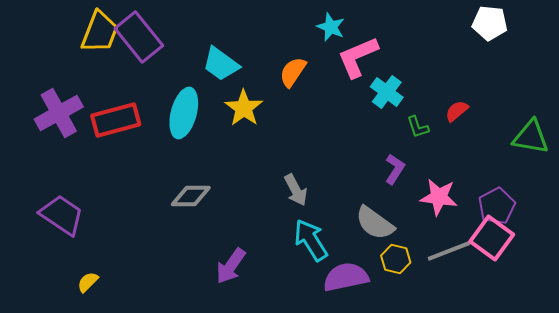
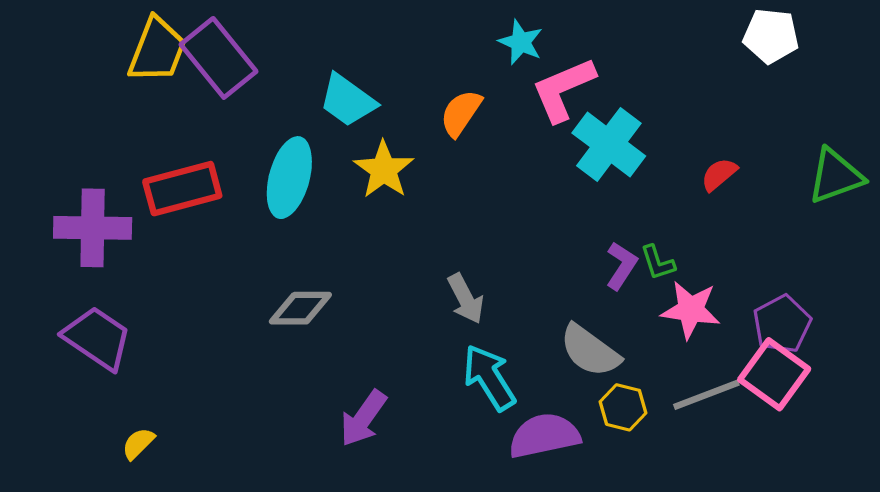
cyan cross: (387, 92) -> (609, 144), size x1.4
purple cross: (59, 113) -> (93, 228), moved, turned 30
green L-shape: (418, 127) -> (658, 263), moved
green triangle: (531, 137) -> (835, 176), moved, turned -30

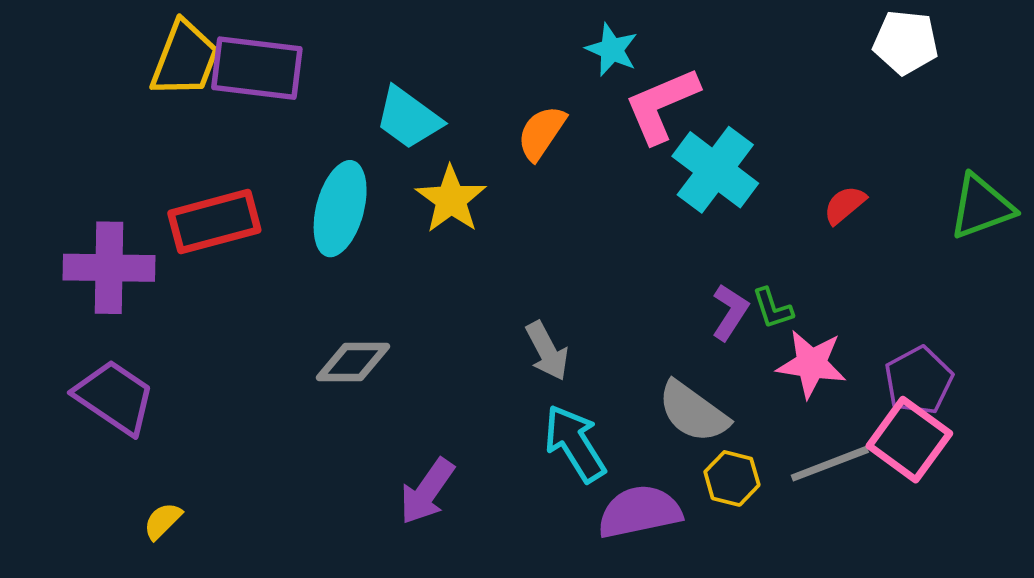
purple rectangle: (219, 58) -> (257, 68), turned -44

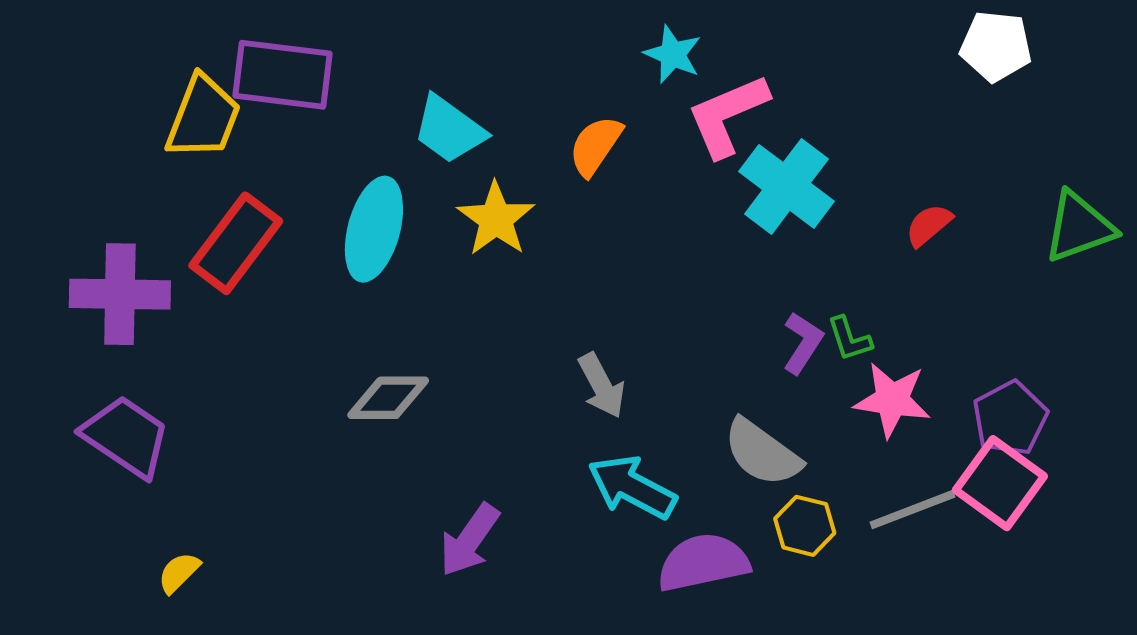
yellow trapezoid: (185, 59) -> (203, 117), moved
red rectangle: (214, 222) -> (236, 243), turned -38
cyan arrow: (575, 443) -> (632, 487), turned -30

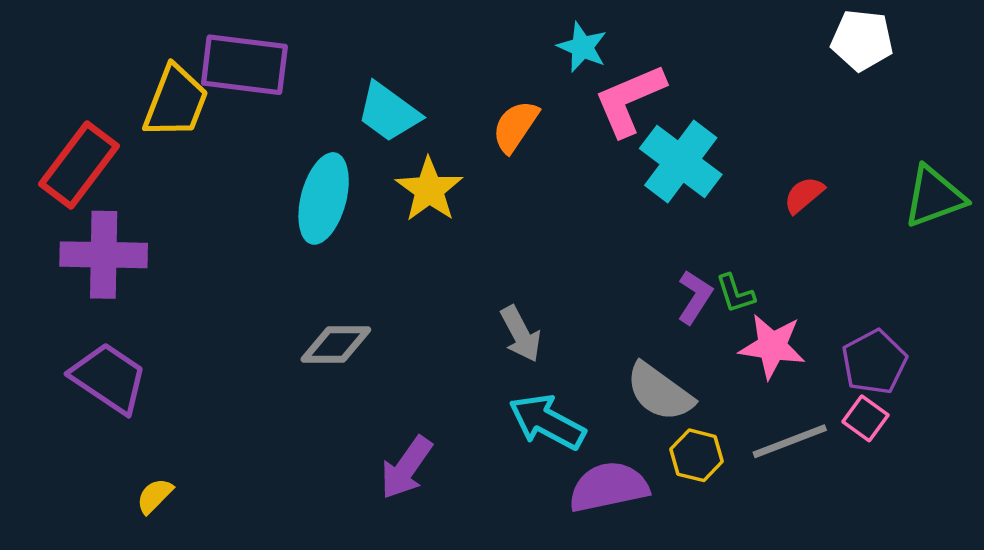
red rectangle: (236, 243) -> (79, 165), moved
pink square: (1000, 483) -> (865, 418), size x0.6

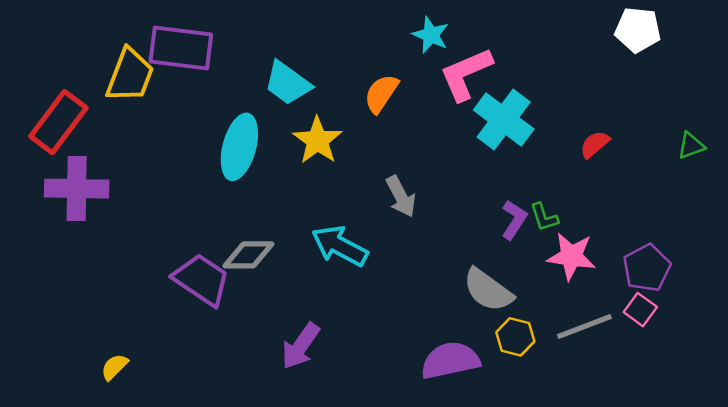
green triangle: (934, 197) -> (691, 146), size x0.6
gray arrow: (521, 334) -> (401, 196), moved
purple trapezoid: (109, 378) -> (202, 280), moved
cyan arrow: (547, 422) -> (340, 246), moved

